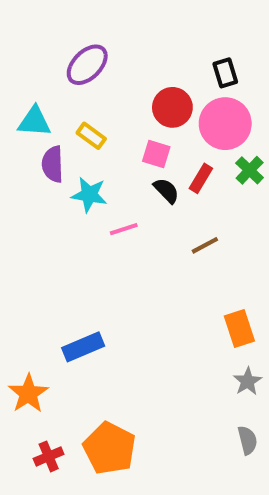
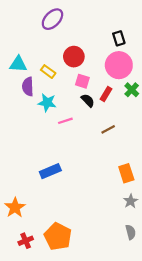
purple ellipse: (87, 65) -> (52, 19), moved
red circle: (172, 107) -> (74, 57), moved
blue rectangle: (83, 347) -> (50, 171), moved

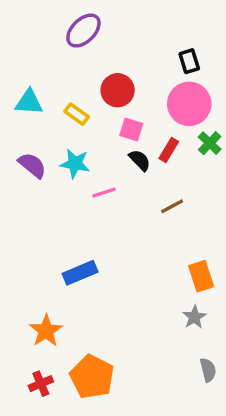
purple semicircle: (28, 87) -> (32, 165), moved, turned 132
gray star: (131, 201) -> (194, 317), moved
orange star: (15, 208) -> (46, 331), moved

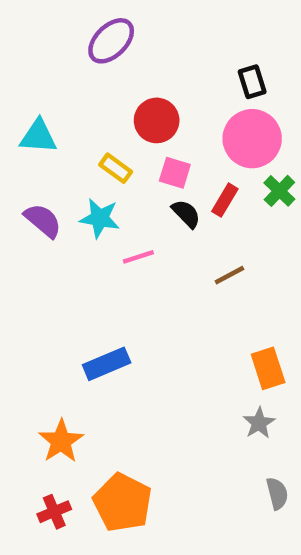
yellow rectangle: (77, 114) -> (116, 168), moved

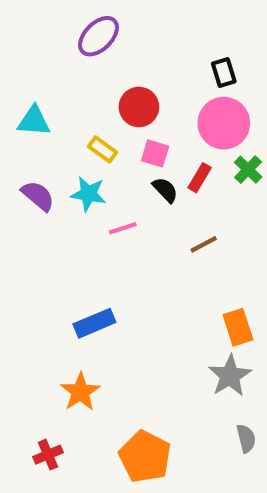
gray star: (259, 423) -> (230, 376), size x1.5
orange star: (61, 441) -> (80, 392), moved
orange pentagon: (122, 503) -> (145, 457), moved

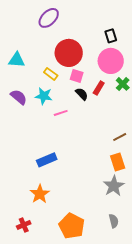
red circle: (139, 107) -> (69, 53), size x1.4
brown line: (204, 244) -> (120, 137), moved
gray semicircle: (246, 438) -> (114, 221), moved

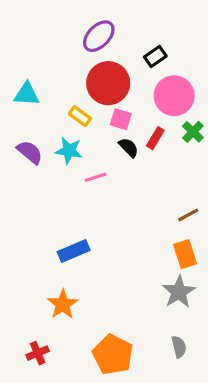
purple ellipse: (49, 18) -> (99, 36), moved
black rectangle: (111, 36) -> (155, 56), moved, turned 72

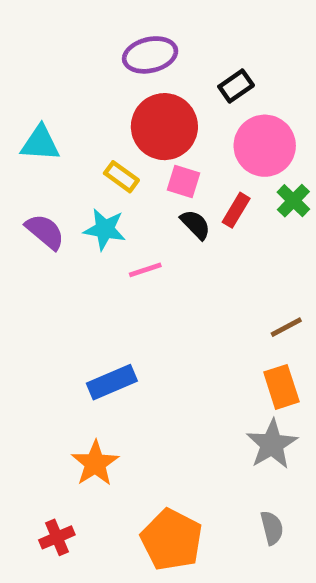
purple ellipse: (99, 36) -> (150, 55), turned 32

